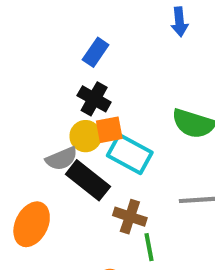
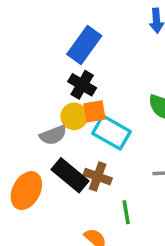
blue rectangle: (96, 52) -> (84, 45), size x1.5
black rectangle: (88, 180) -> (70, 175), moved
brown cross: (130, 217) -> (98, 177), moved

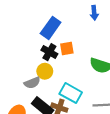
orange square: (94, 111) -> (67, 48), moved
cyan rectangle: (112, 132) -> (71, 93), moved

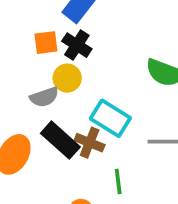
orange square: (67, 48) -> (46, 43), moved

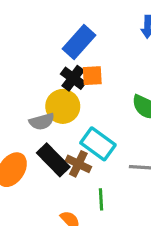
orange square: (46, 43) -> (92, 76), moved
yellow circle: (67, 78) -> (63, 106), size x1.4

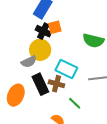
black rectangle: (53, 160) -> (40, 84), turned 30
green line: (101, 199) -> (75, 103), turned -32

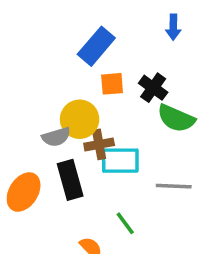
black cross: (43, 31) -> (153, 88), moved
cyan rectangle: (66, 69) -> (120, 161), turned -35
brown cross: (56, 84) -> (99, 144), moved, turned -35

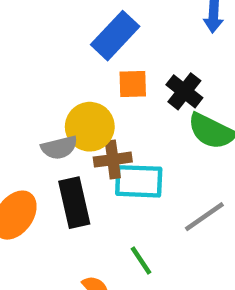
gray line: (174, 186) -> (204, 217), turned -40

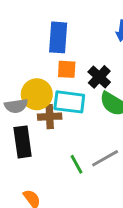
blue rectangle: (115, 36) -> (58, 37), turned -44
cyan rectangle: (139, 181) -> (69, 102), moved
green line: (141, 261) -> (76, 164), moved

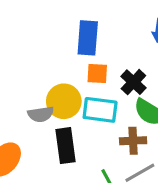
brown cross: (50, 117) -> (133, 141), moved
black rectangle: (23, 142) -> (66, 146), moved

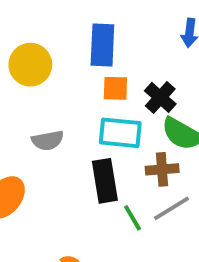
yellow circle: (64, 101) -> (30, 65), moved
black rectangle: (66, 146) -> (105, 181), moved

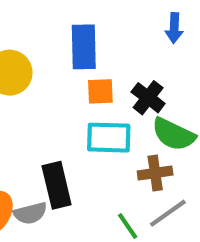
gray semicircle: (48, 140) -> (30, 213), moved
black rectangle: (105, 181) -> (57, 185), moved

